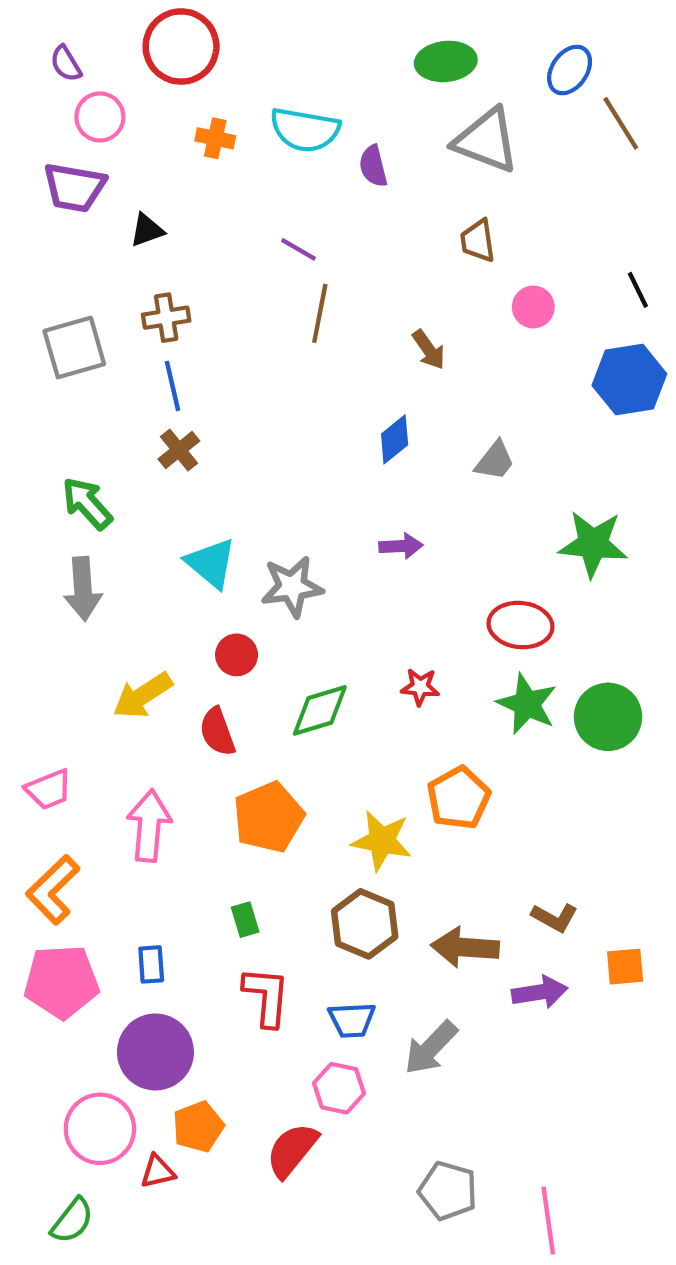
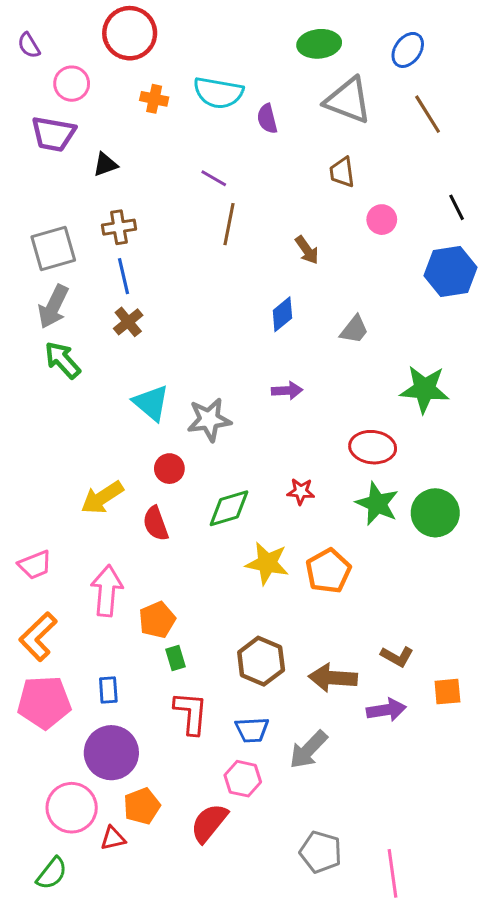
purple semicircle: (66, 64) -> (29, 45), moved
brown line: (621, 123) -> (428, 114), moved
gray arrow: (83, 589) -> (53, 307), moved, turned 30
orange pentagon: (269, 817) -> (157, 620), moved, size x0.7
yellow star: (382, 841) -> (267, 563), moved

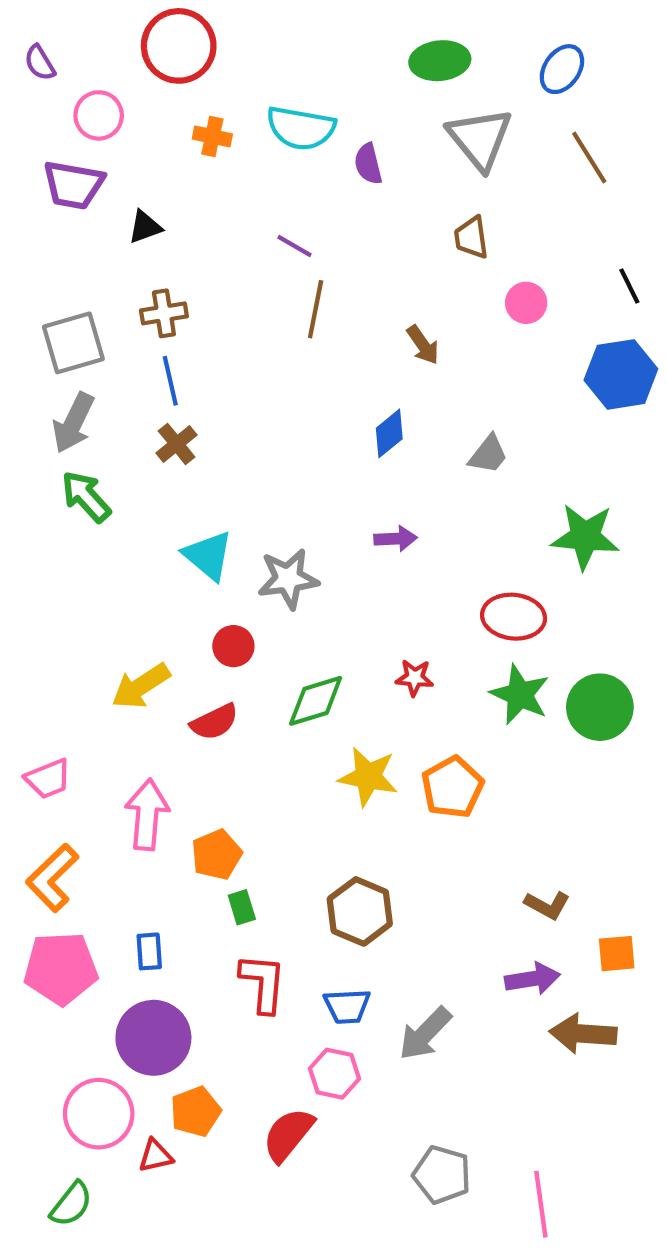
gray triangle: (348, 100) -> (480, 139), turned 30
red semicircle: (156, 524) -> (214, 722), turned -96
brown arrow: (333, 678) -> (583, 1034), moved

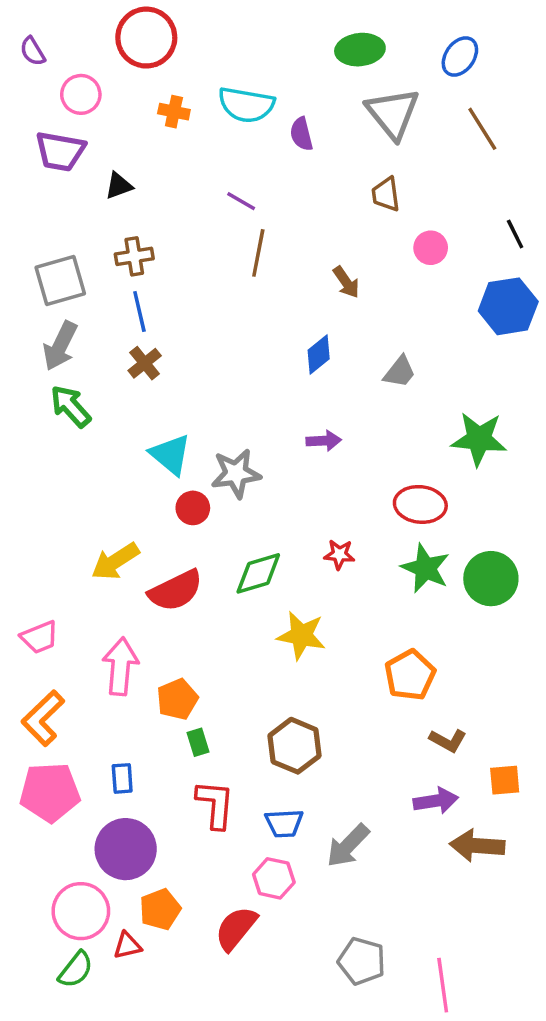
red circle: (233, 646) -> (193, 508), moved
red semicircle: (214, 722) -> (176, 591), size x1.4
orange pentagon: (452, 787) -> (410, 675), moved
green semicircle: (71, 1204) -> (76, 970), moved

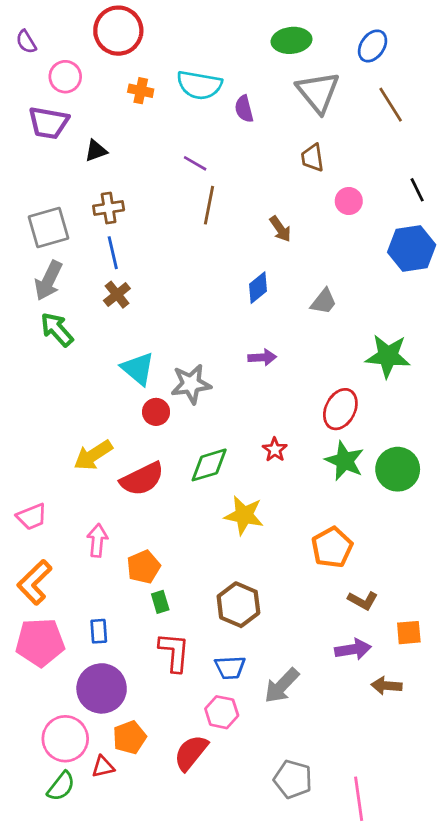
red ellipse: (420, 504) -> (340, 409), turned -69
red star: (339, 554) -> (275, 450), turned 30
pink arrow: (120, 666) -> (97, 540), size x0.7
brown arrow: (477, 846) -> (386, 686), size x0.7

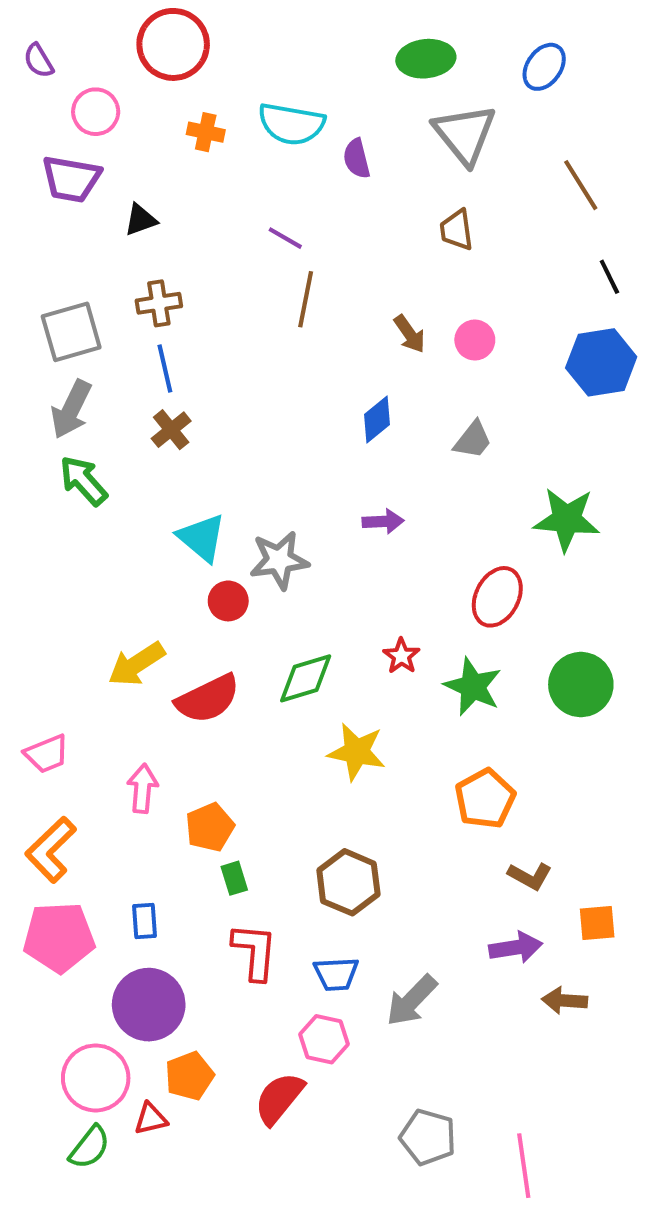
brown line: (391, 105) -> (581, 185), moved
pink circle: (349, 201) -> (475, 340), moved
green star: (345, 461) -> (473, 687), moved

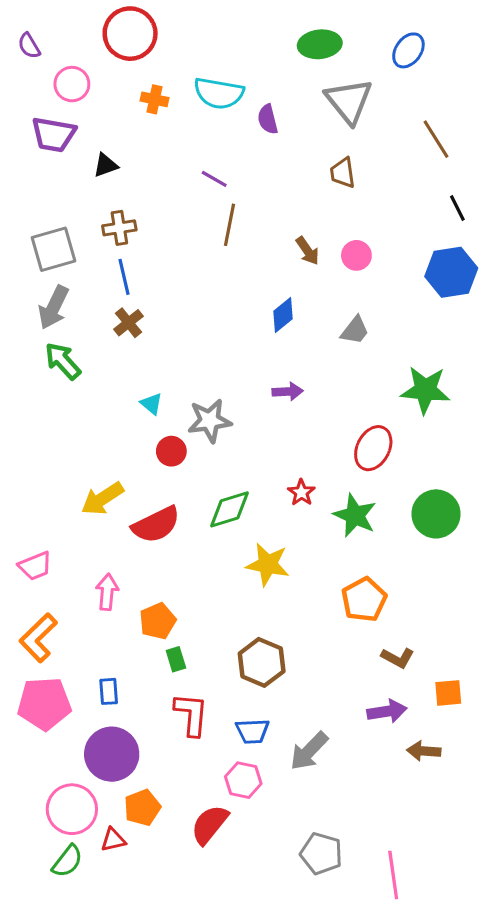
cyan triangle: (202, 538) -> (151, 404), size x0.6

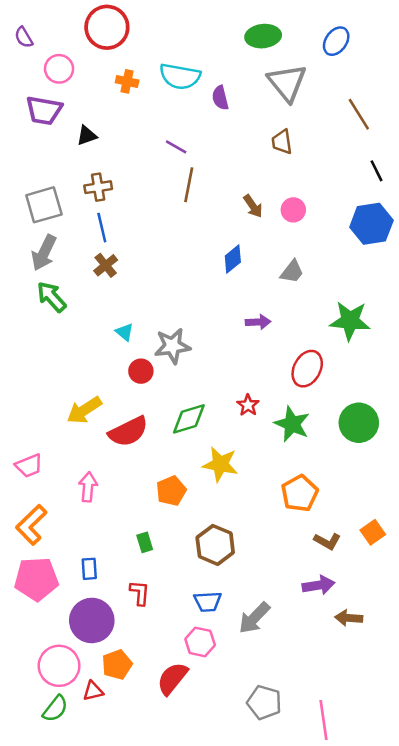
purple arrow: (288, 392) -> (258, 322), moved
orange pentagon: (158, 621) -> (171, 491), moved
orange square: (448, 693) -> (373, 532), moved, turned -30
red L-shape: (191, 714) -> (140, 593), moved, size x0.7

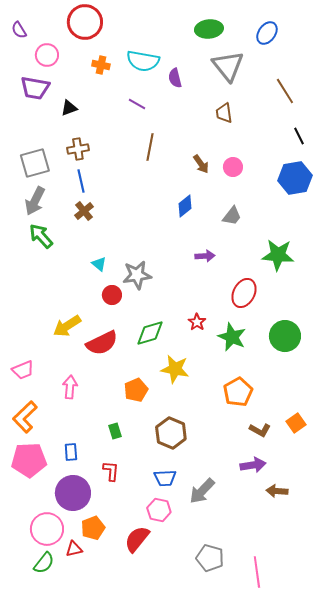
purple line: (176, 147) -> (137, 104), moved

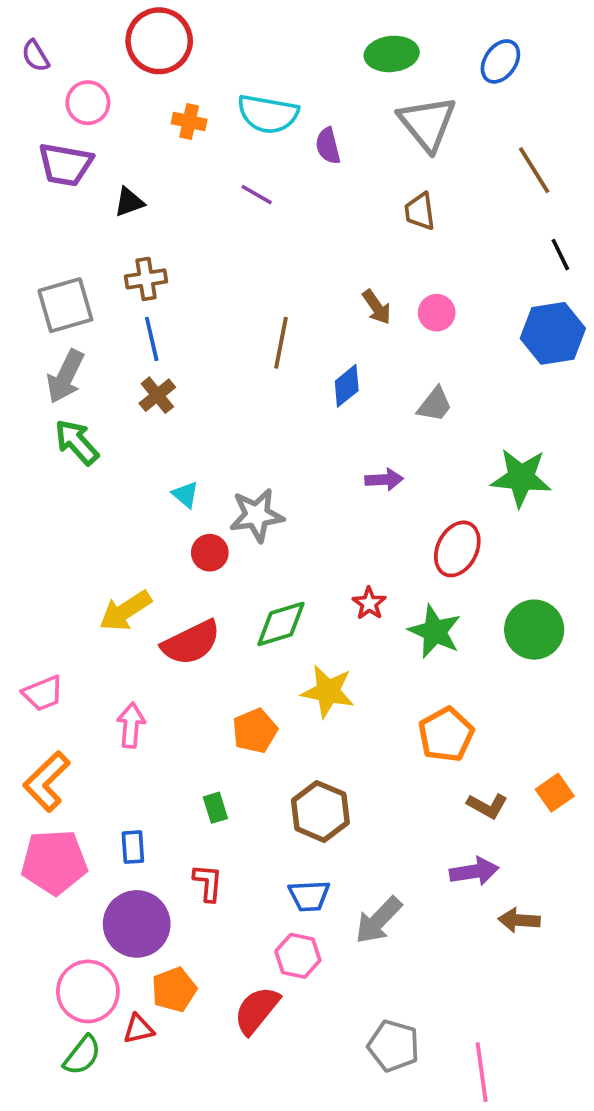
brown line: (150, 147) -> (281, 343), moved

